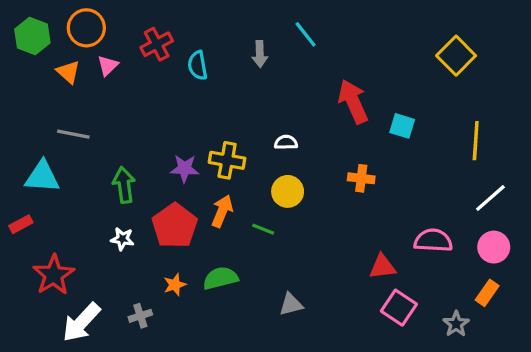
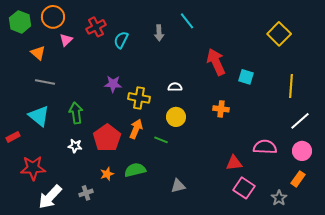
cyan semicircle: (198, 65) -> (121, 40), turned 36
orange triangle: (68, 72) -> (38, 53), moved
purple star: (185, 169) -> (113, 84), moved
cyan triangle: (42, 177) -> (39, 116), moved, turned 35
red star: (54, 275) -> (33, 168), turned 30

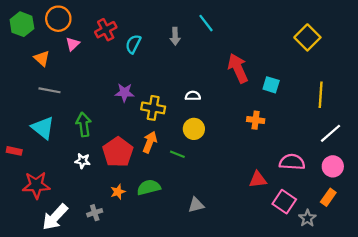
orange cross: (221, 109) -> (256, 120), moved
red rectangle: (13, 137) -> (14, 151), turned 40
pink square: (244, 188) -> (284, 202), moved

